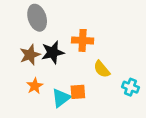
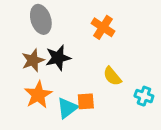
orange cross: (83, 40) -> (103, 27), moved, turned 30
orange star: (35, 86) -> (38, 95), size x1.5

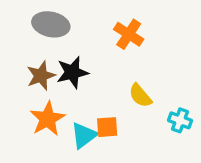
gray ellipse: (41, 19) -> (51, 24), turned -60

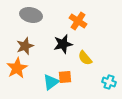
black star: (72, 72) -> (63, 44), moved
orange star: (48, 119) -> (17, 68), moved
cyan cross: (180, 120) -> (109, 82), moved

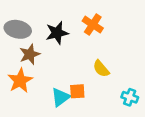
gray ellipse: (31, 15) -> (18, 29), moved
black star: (63, 44) -> (57, 33), moved

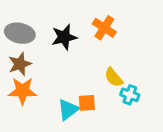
brown star: (30, 54) -> (20, 64), moved
orange star: (20, 81) -> (22, 91), turned 30
cyan cross: (130, 97) -> (130, 95), moved

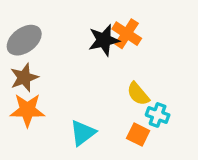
gray ellipse: (20, 33) -> (24, 40), turned -48
black star: (64, 37) -> (104, 40), moved
orange square: (87, 103) -> (138, 135), moved, turned 30

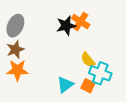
gray ellipse: (24, 40) -> (15, 26), turned -30
cyan cross: (158, 115) -> (100, 73), size x1.5
cyan triangle: (83, 133) -> (65, 85), moved

